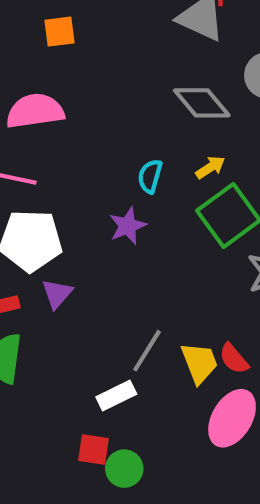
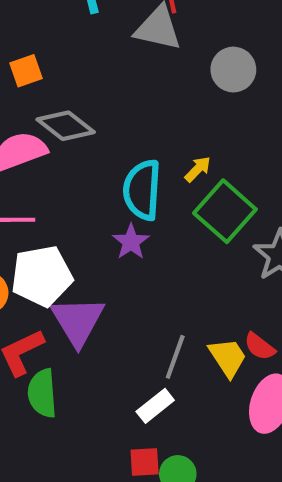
gray diamond: (202, 103) -> (66, 126), moved
cyan semicircle: (150, 176) -> (142, 190), size x1.8
purple triangle: (57, 294) -> (78, 321), size x1.8

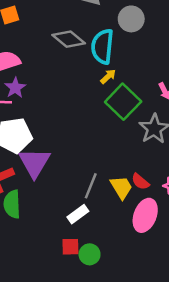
gray diamond: (66, 126) -> (69, 39), moved
cyan semicircle: (142, 190) -> (102, 46), moved
purple star: (131, 242) -> (15, 88), moved

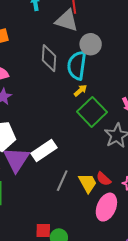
gray circle: (131, 19) -> (91, 44), moved
gray diamond: (69, 39) -> (49, 58), turned 52
white rectangle: (78, 214) -> (44, 151), moved, size x1.4

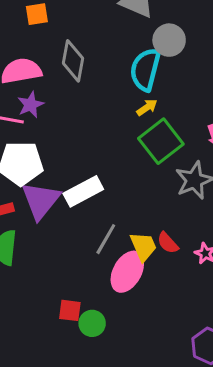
gray diamond: (49, 58) -> (73, 61), moved
pink ellipse: (106, 207) -> (127, 272), moved

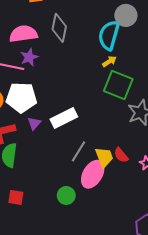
green square: (161, 141) -> (118, 85), turned -32
purple triangle: (41, 200) -> (34, 123), size x0.5
red square: (70, 310) -> (16, 197), moved
green circle: (92, 323) -> (66, 195), moved

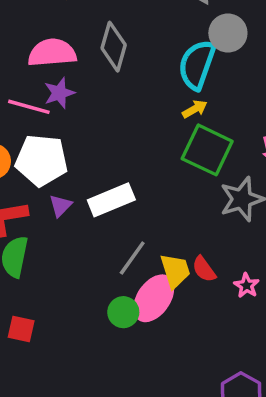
green circle: (66, 195) -> (123, 312), moved

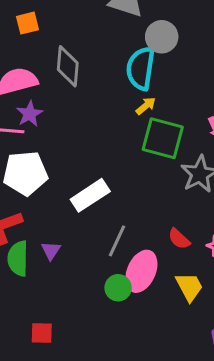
purple triangle: (61, 206) -> (51, 251), moved
yellow trapezoid: (175, 271) -> (189, 287), moved
red square: (21, 329) -> (42, 333), moved

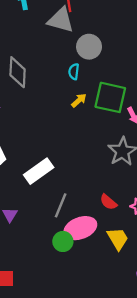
cyan semicircle: (141, 68) -> (74, 72), size x0.5
green square: (163, 138) -> (110, 97), moved
pink ellipse: (141, 271) -> (80, 228), turned 48

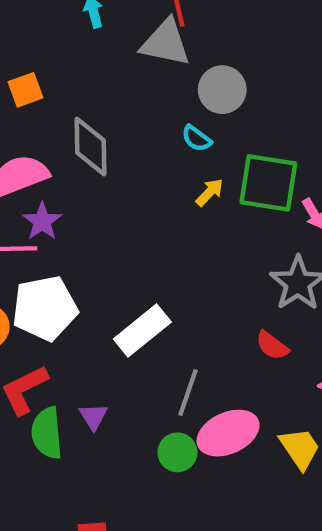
cyan semicircle: (74, 72) -> (197, 138), turned -56
red semicircle: (108, 202) -> (272, 345), moved
green circle: (63, 241) -> (177, 452), moved

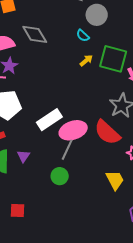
gray diamond: (90, 147) -> (35, 34), turned -36
red semicircle: (272, 345) -> (107, 132), size x1.8
pink ellipse: (228, 433) -> (73, 130), moved

